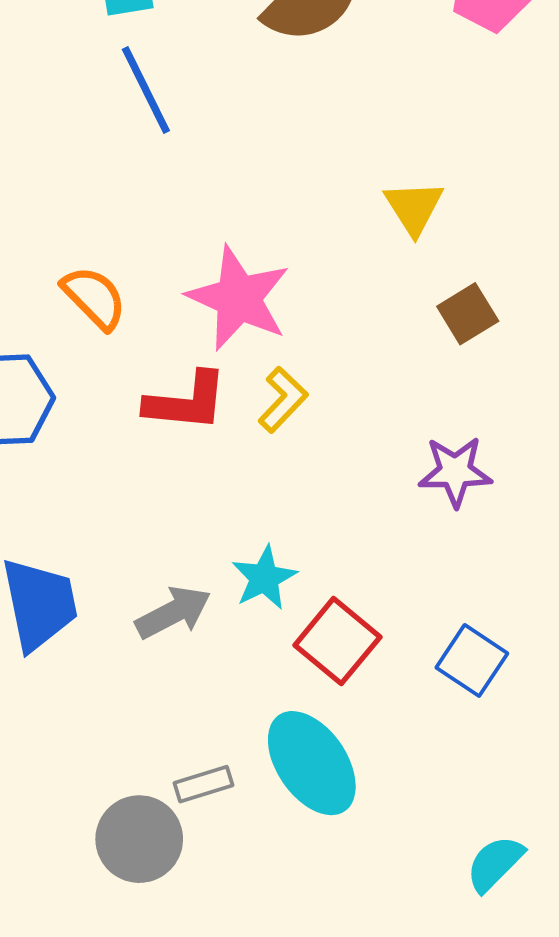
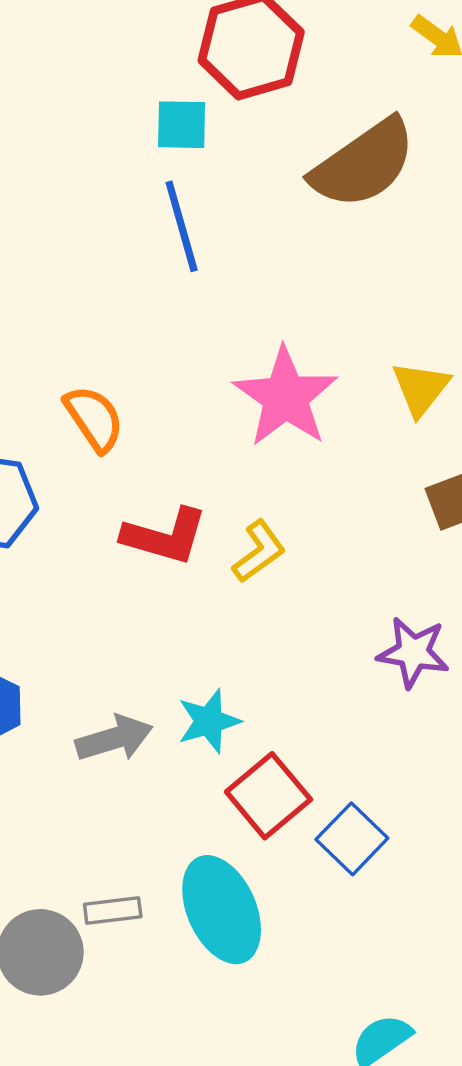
pink star: (239, 298) -> (285, 397), moved
blue square: (472, 660) -> (352, 839), moved

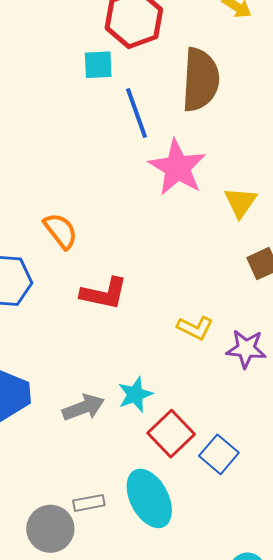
brown semicircle: (364, 164) -> (200, 80), turned -48
blue line: (182, 226) -> (136, 113), moved
pink star: (285, 397) -> (177, 167), moved
yellow L-shape: (259, 552) -> (195, 328), moved, turned 66

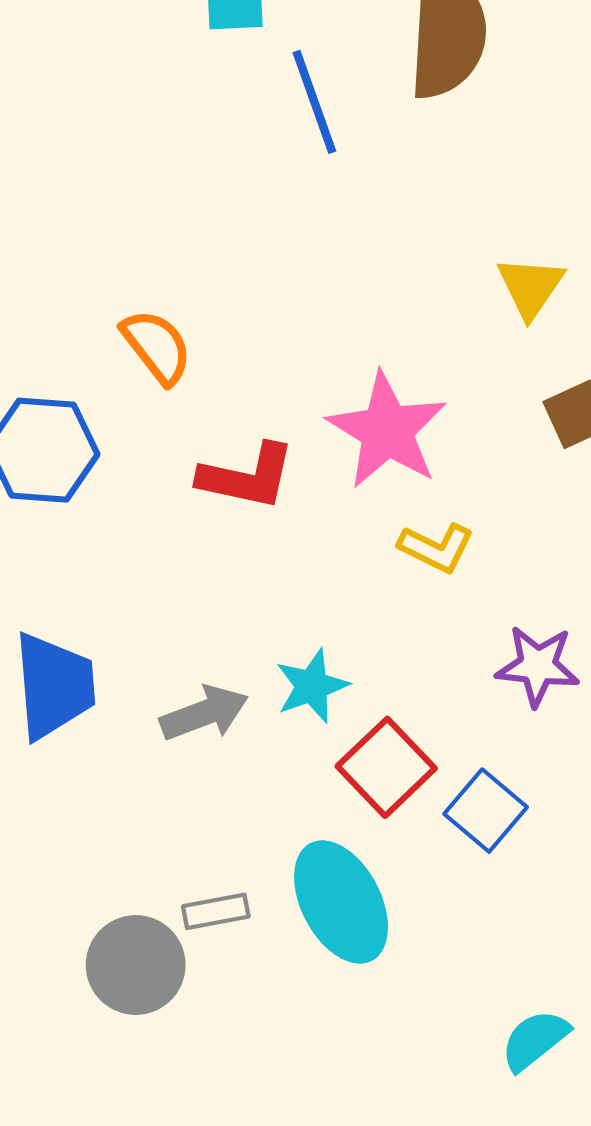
pink star: (177, 167) -> (387, 431), moved
purple star: (246, 349) -> (538, 666), moved

